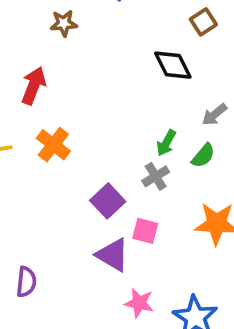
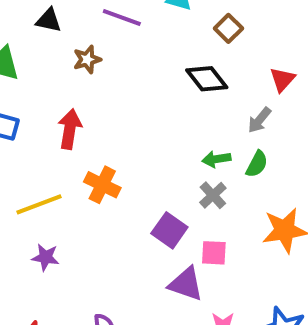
green arrow: (166, 143) -> (216, 159), turned 64

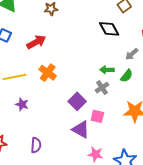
red arrow: (70, 129) -> (36, 42), turned 42
purple star: (45, 257) -> (22, 104), moved

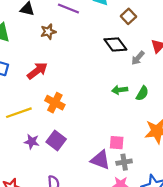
gray arrow: (132, 54) -> (138, 58), moved
gray cross: (102, 88) -> (124, 162), moved, turned 32
purple square: (77, 101) -> (56, 140), moved

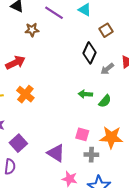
black diamond: (115, 44) -> (90, 53), turned 50
purple square: (56, 140) -> (18, 143), moved
pink square: (117, 143) -> (82, 134), moved
gray cross: (124, 162) -> (91, 155), moved

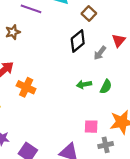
black diamond: (90, 53) -> (78, 41), turned 40
orange cross: (25, 94) -> (26, 87), moved

